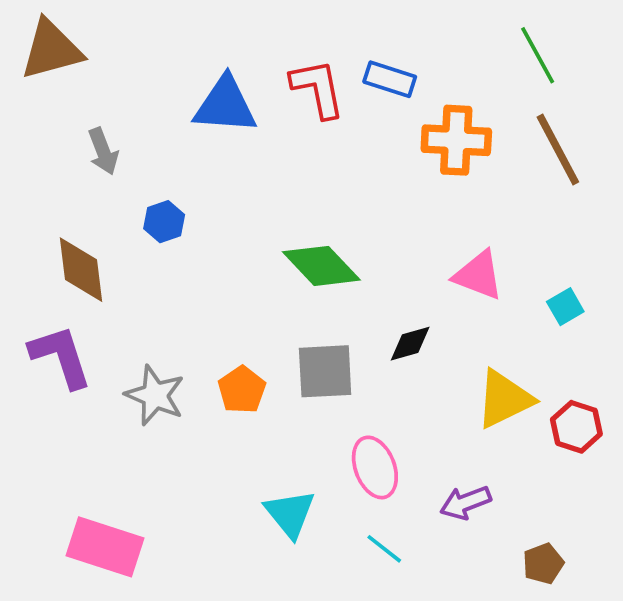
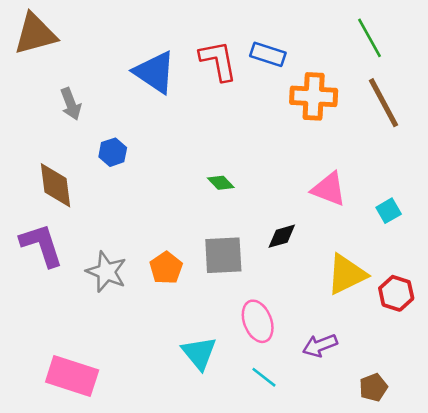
blue triangle: (225, 105) -> (155, 72), turned 30
green diamond: (321, 266) -> (221, 183), size x0.5

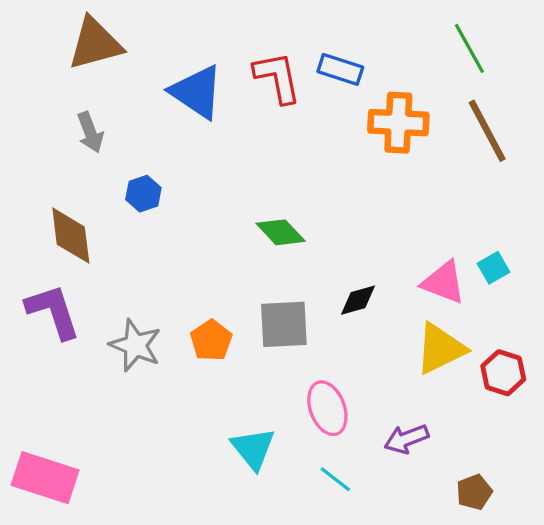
brown triangle: (35, 34) -> (95, 44), moved
green diamond: (221, 183) -> (281, 232), size x1.4
pink triangle: (329, 189) -> (444, 282), moved
pink rectangle: (72, 376) -> (45, 478), moved

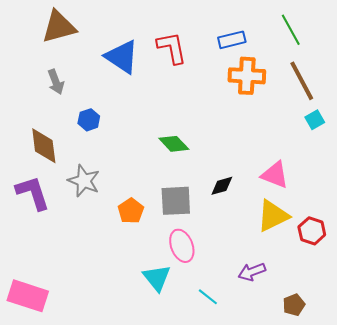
blue rectangle: (340, 69) -> (232, 40), moved, turned -32
cyan square: (494, 268) -> (315, 120), moved
gray star: (135, 345) -> (84, 181), moved
pink ellipse: (327, 408) -> (182, 246), moved

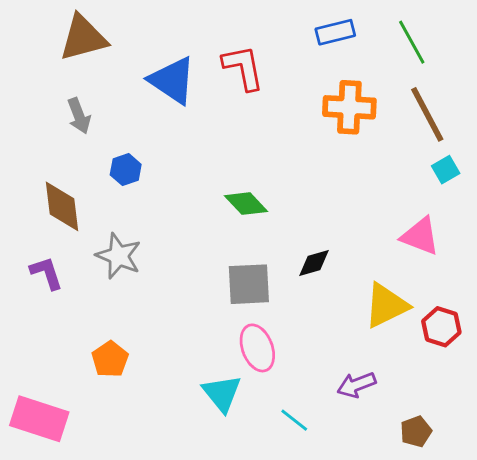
blue rectangle: (232, 40) -> (335, 32), moved
pink triangle: (275, 175) -> (420, 236), moved
purple L-shape: (33, 193) -> (46, 273), size x0.7
orange pentagon: (131, 211) -> (110, 359), moved

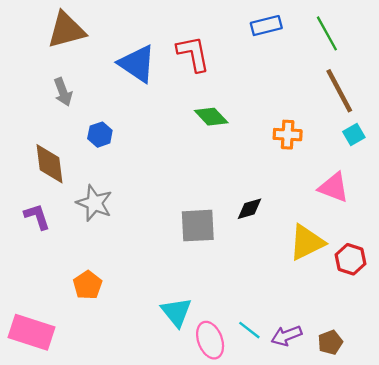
orange cross: (349, 107) -> (288, 135), moved, size x0.7
green diamond: (246, 204) -> (211, 117), moved
pink ellipse: (257, 348) -> (210, 340), moved
purple arrow: (356, 385) -> (286, 336), moved
cyan line: (294, 420) -> (249, 330), moved

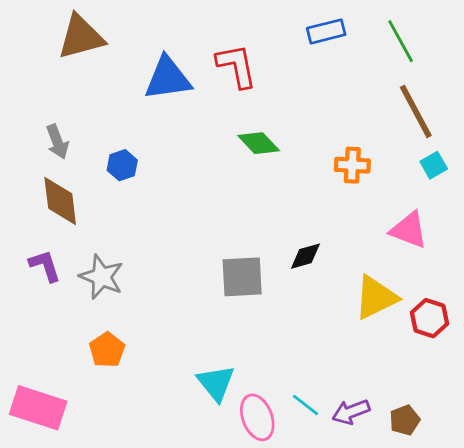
blue triangle: (137, 64) -> (168, 78), turned -42
gray arrow: (63, 92) -> (57, 142), moved
gray star: (94, 203) -> (102, 277), moved

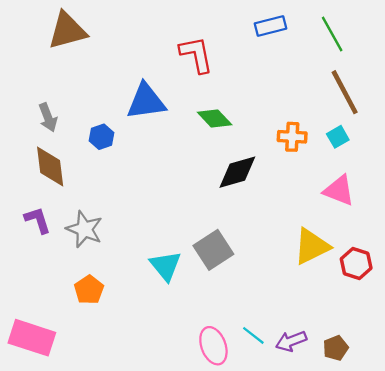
blue triangle: (168, 78) -> (146, 101), moved
cyan square: (434, 165) -> (338, 137), moved
black diamond: (305, 256) -> (237, 172), moved, size x1.5
gray square: (242, 277) -> (213, 250), moved, turned -30
cyan triangle: (216, 383) -> (165, 266), moved

